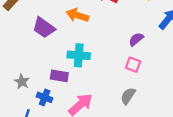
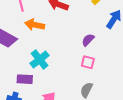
cyan cross: (79, 55) -> (40, 59), turned -36

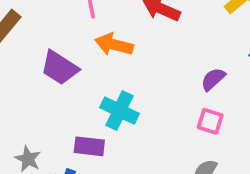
cyan cross: (40, 59) -> (120, 111), turned -30

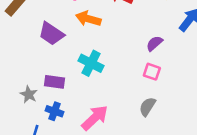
purple rectangle: (89, 146) -> (54, 82), moved

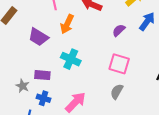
orange arrow: (88, 19) -> (67, 24), turned -78
purple semicircle: (154, 43) -> (119, 30), moved
pink square: (152, 72) -> (119, 64), size x1.5

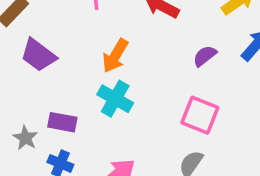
orange arrow: (67, 24) -> (115, 56), moved
purple trapezoid: (38, 37) -> (38, 55), moved

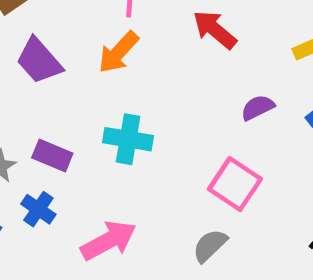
orange arrow: (115, 56) -> (118, 52), moved
cyan cross: (115, 99) -> (128, 139), turned -32

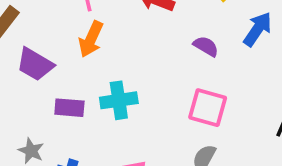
purple semicircle: (258, 108) -> (206, 46), turned 75
purple rectangle: (52, 156) -> (69, 108), moved

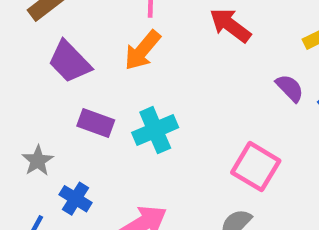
purple semicircle: (206, 46) -> (290, 88), moved
cyan cross: (119, 100) -> (155, 130), turned -30

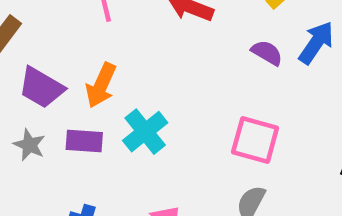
orange arrow: (142, 50) -> (101, 85), moved
gray star: (38, 161) -> (29, 145), moved

